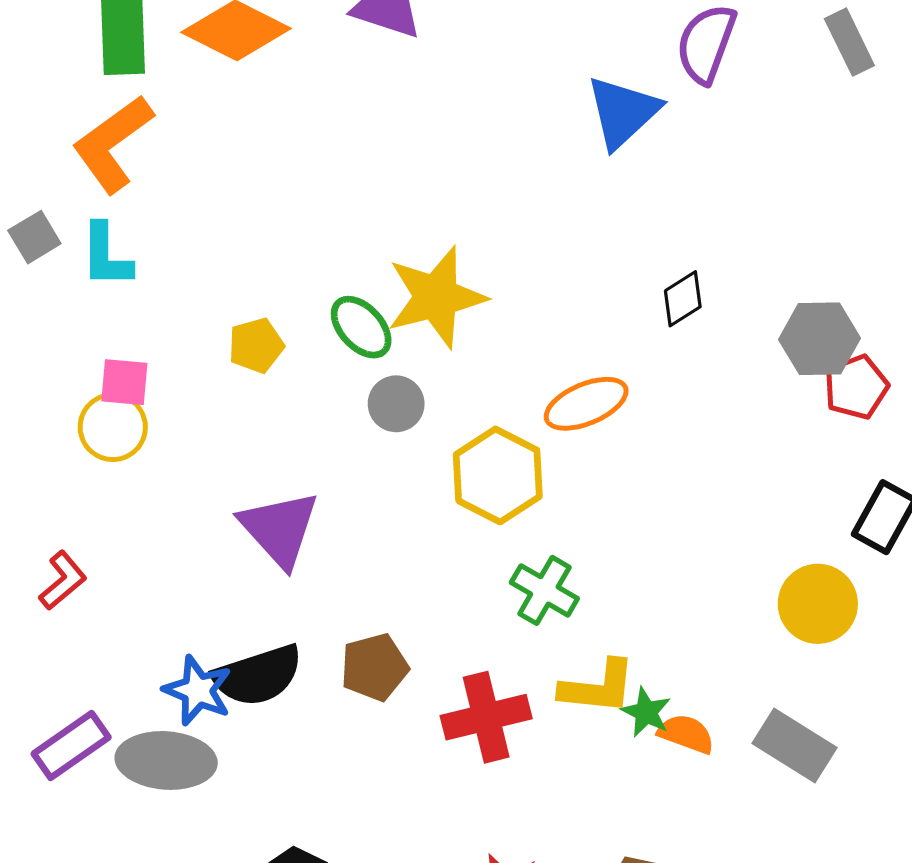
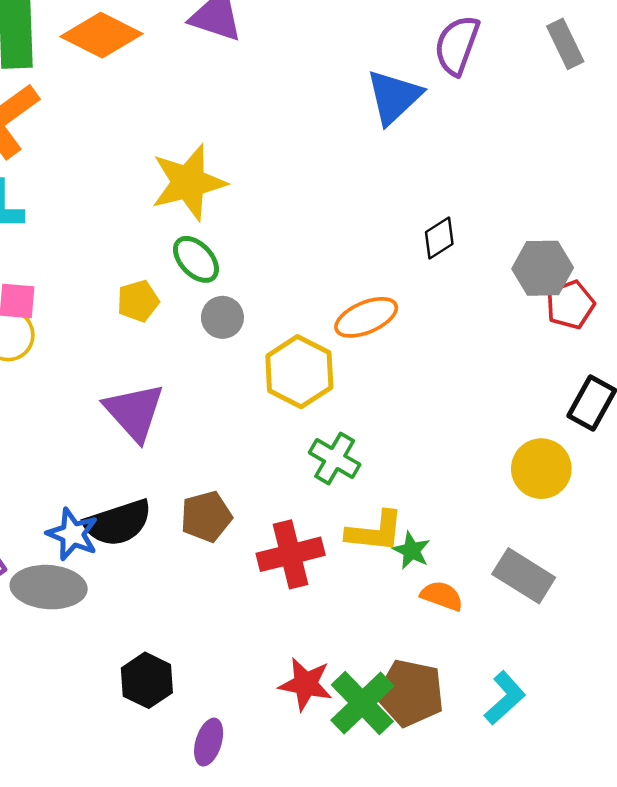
yellow star: (436, 297) -> (188, 183), moved
yellow pentagon: (256, 345) -> (138, 301), moved
orange semicircle: (686, 734) -> (442, 596), moved

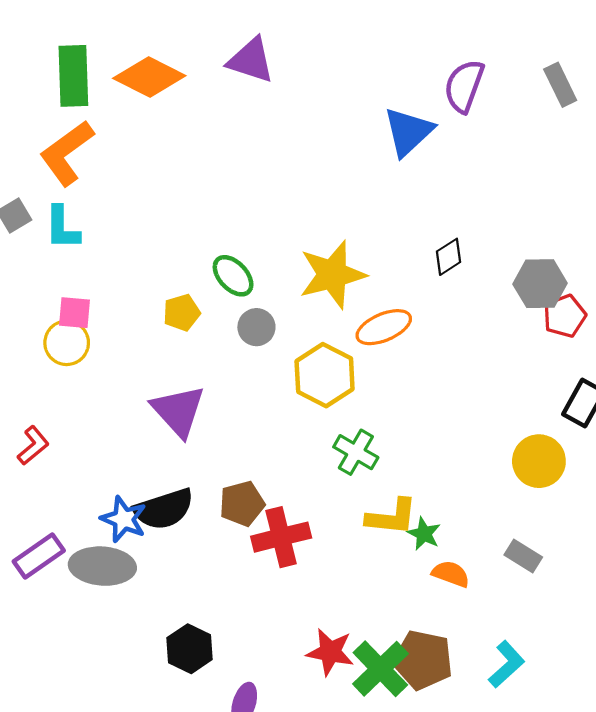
yellow star: (188, 183) -> (332, 275), moved
red cross: (291, 554) -> (281, 537), moved
gray rectangle: (524, 576) -> (523, 556), size x0.7

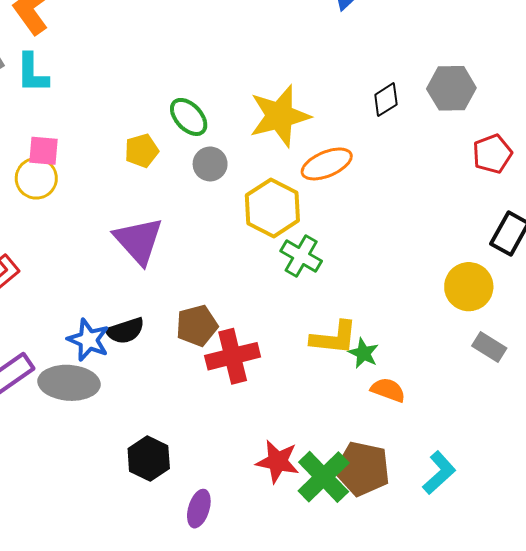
gray hexagon: (540, 284) -> (451, 88), moved
green cross: (356, 452) -> (301, 256), moved
black semicircle: (164, 509) -> (125, 331), size x0.7
gray rectangle: (523, 556) -> (489, 347), moved

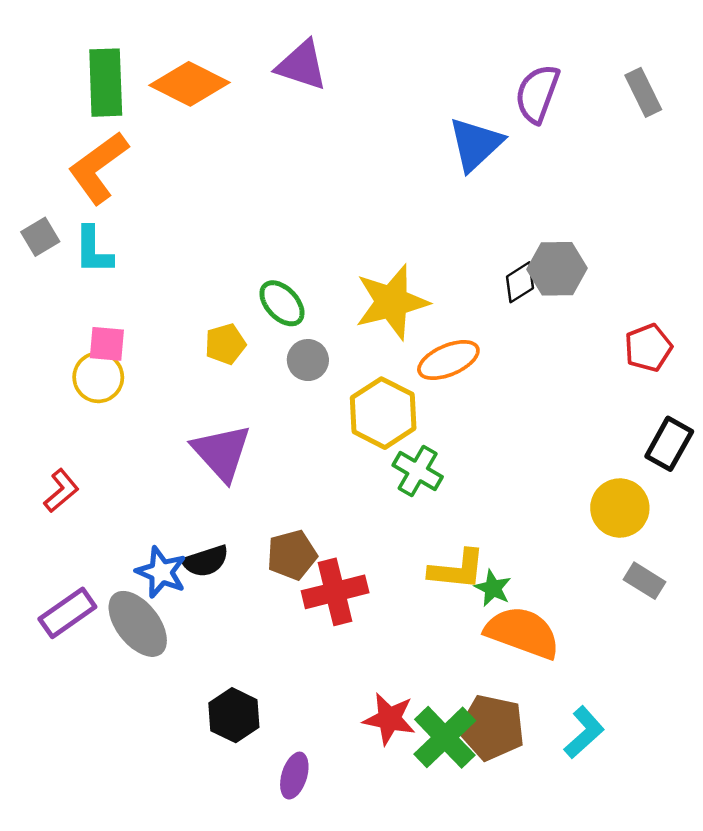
gray hexagon: (451, 88) -> (557, 269), moved
gray ellipse: (69, 383) -> (138, 624), turned 48
orange semicircle: (388, 390) -> (522, 633), size x1.8

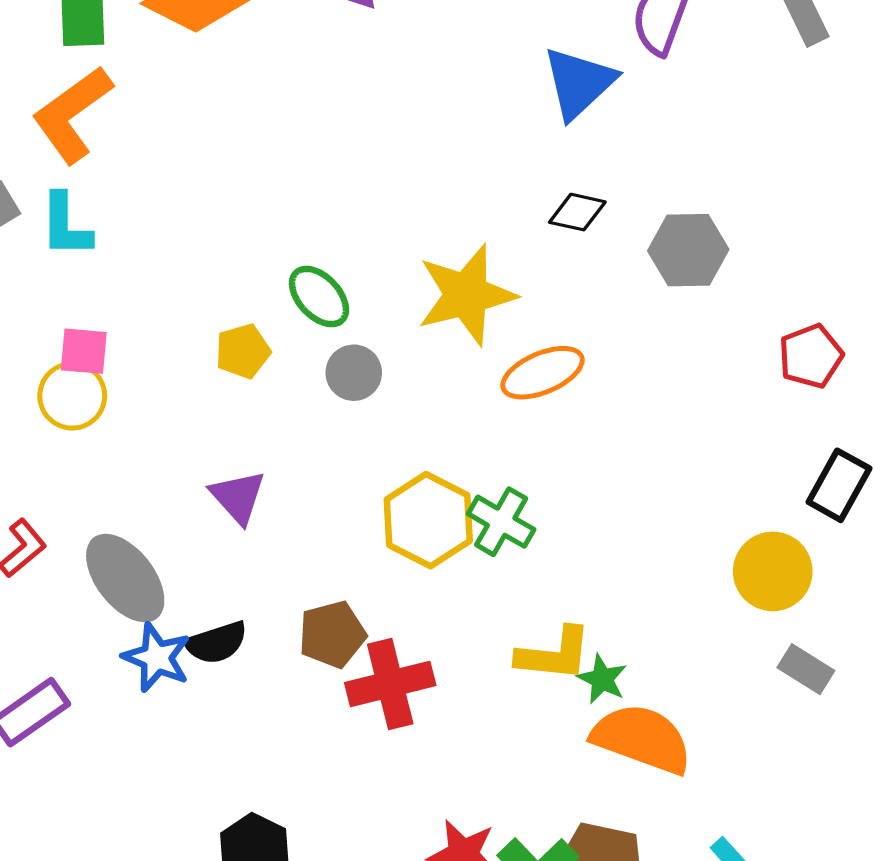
black diamond: (520, 282) -> (577, 212), moved, turned 45
yellow hexagon: (383, 413) -> (428, 520), moved
purple triangle: (222, 452) -> (238, 497), size x0.7
gray ellipse: (138, 624) -> (125, 578), moved

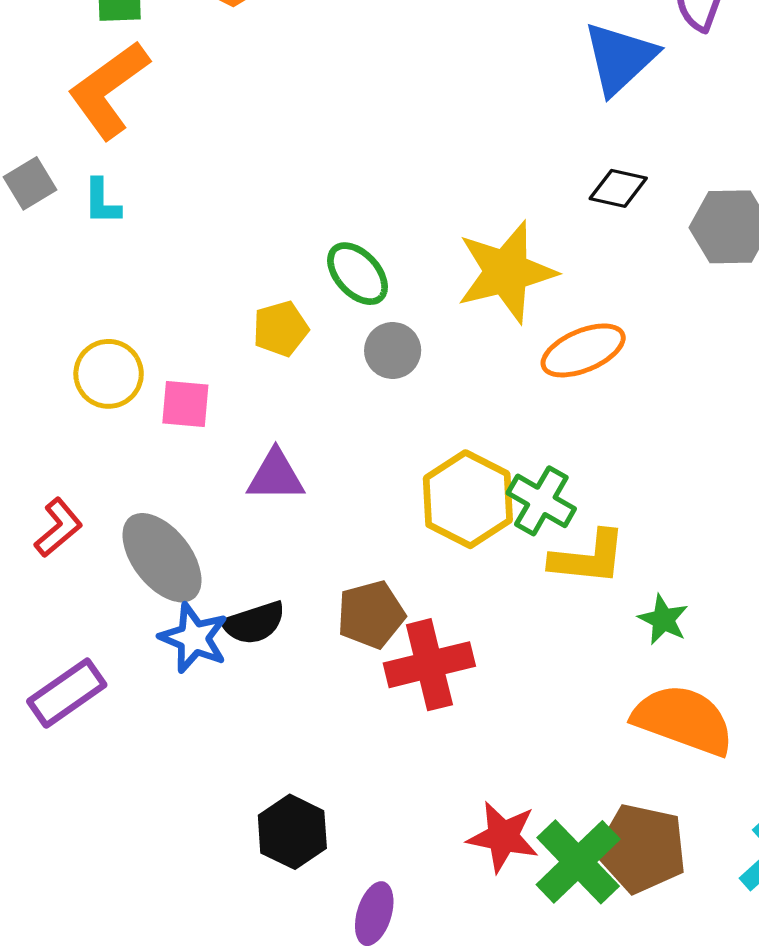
cyan L-shape: (66, 225) -> (102, 202), size x0.7
pink square: (84, 351) -> (185, 404), moved
purple triangle: (238, 497) -> (276, 476), turned -48
yellow L-shape: (554, 654) -> (588, 558), moved
green star: (602, 679) -> (663, 620), moved

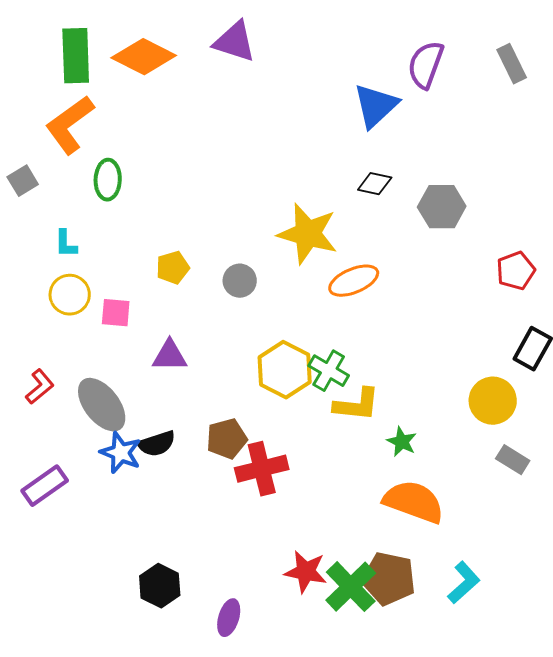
cyan L-shape: (102, 202) -> (66, 244), moved
yellow star: (506, 272) -> (308, 234), turned 30
green ellipse: (358, 274) -> (108, 180), moved, turned 45
black hexagon: (292, 832) -> (160, 586), moved

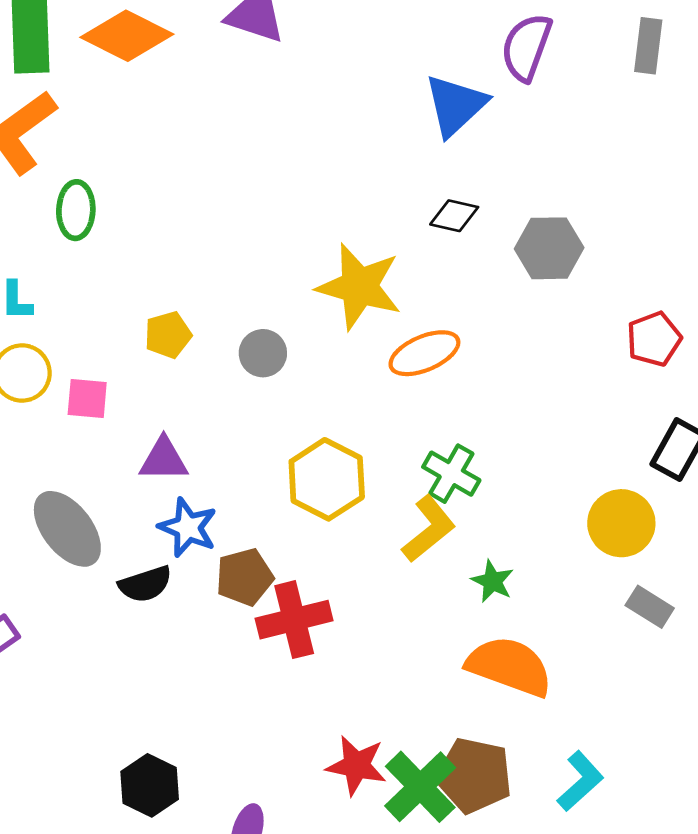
gray rectangle: (512, 64) -> (648, 46), turned 33
green cross: (329, 371) -> (451, 474), moved
yellow L-shape: (357, 405) -> (429, 529), turned -45
blue star: (121, 453) -> (188, 527), moved

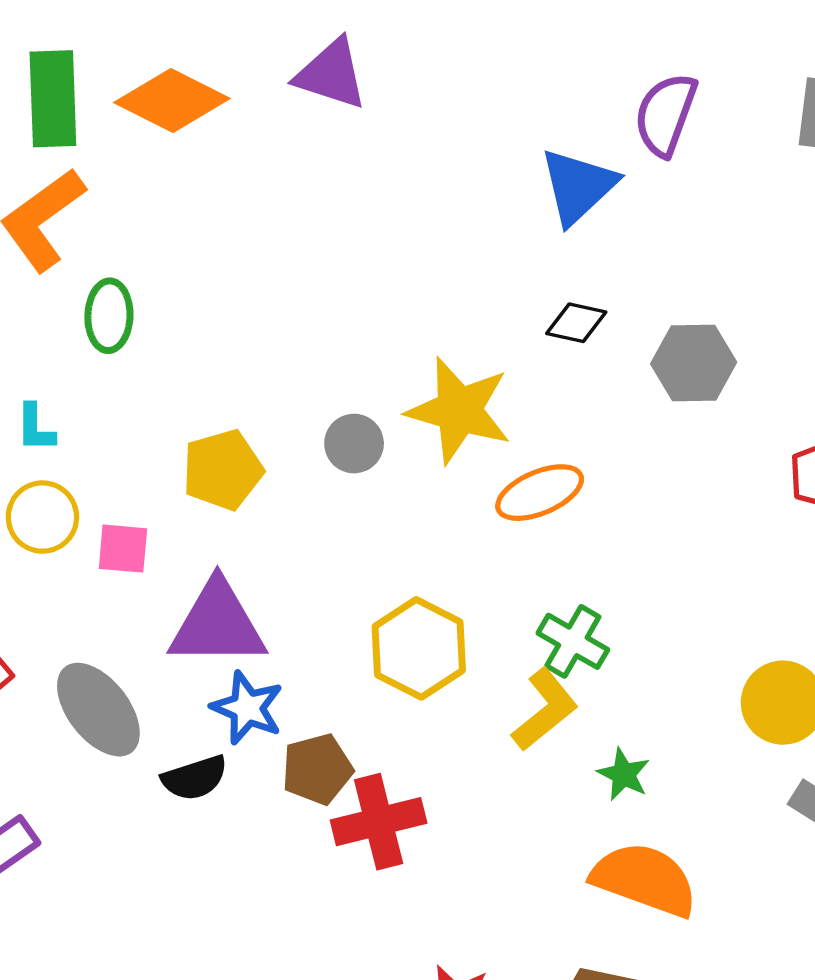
yellow pentagon: (168, 335) -> (223, 470), size x1.4
gray circle: (263, 353) -> (354, 444), moved
purple triangle: (164, 459) -> (217, 624), size x1.6

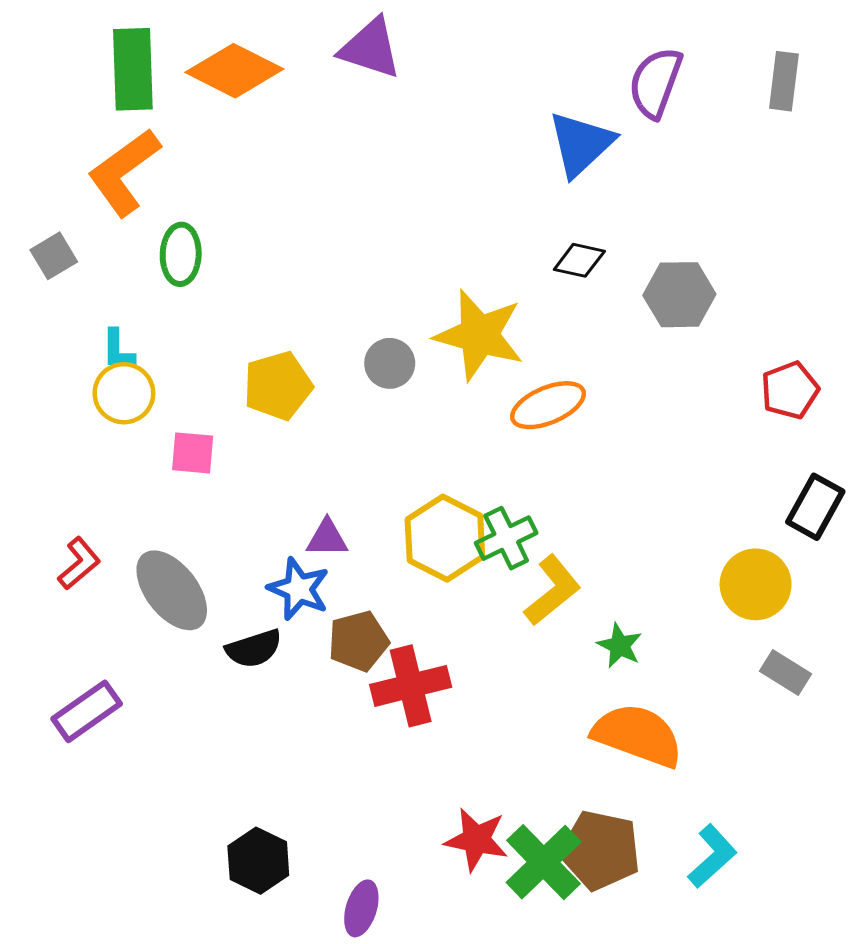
yellow circle: (42, 517) -> (124, 393), moved
purple triangle: (217, 624) -> (327, 538), moved, size x0.5
green cross: (573, 641) -> (506, 538), moved, turned 34

